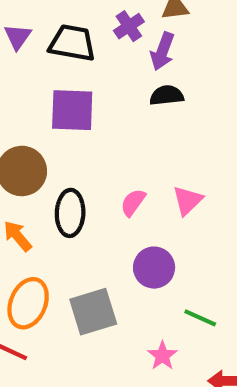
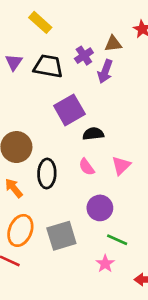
black semicircle: (167, 95) -> (93, 134), moved
purple square: (72, 110) -> (69, 110), moved, turned -32
pink semicircle: (133, 202) -> (87, 167), turned -72
green line: (200, 318) -> (117, 240), moved

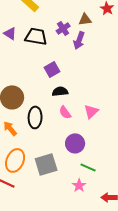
purple triangle: (14, 62) -> (10, 33), turned -32
purple square: (69, 110) -> (52, 69), size x0.7
black semicircle: (93, 134) -> (60, 91), moved

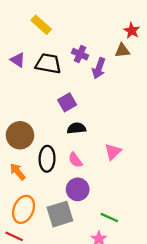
brown triangle: (85, 19) -> (122, 51), moved
purple cross: (63, 28) -> (80, 54), turned -32
pink semicircle: (65, 112) -> (75, 160), moved
purple circle: (75, 143) -> (78, 189), moved

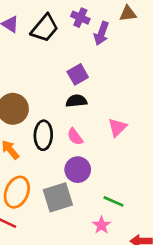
black trapezoid: (48, 64) -> (45, 28), turned 120
purple square: (67, 102) -> (78, 74), moved

